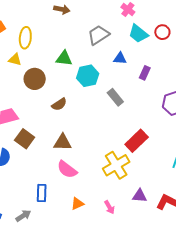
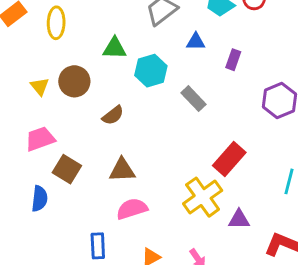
yellow triangle: (15, 60) -> (40, 86), moved, turned 40
pink semicircle: (67, 169) -> (132, 209), turned 130
purple triangle: (140, 196) -> (239, 220), moved

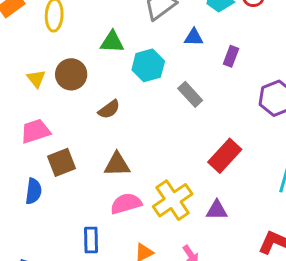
brown square: (67, 169) -> (62, 162), turned 36
yellow cross: (203, 197) -> (173, 200), moved
purple triangle: (239, 220) -> (217, 210), moved

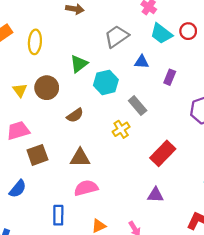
green triangle: (112, 42) -> (79, 64), turned -42
blue semicircle: (33, 191) -> (18, 189), moved, turned 30
yellow cross: (173, 200) -> (121, 129), moved, size x0.6

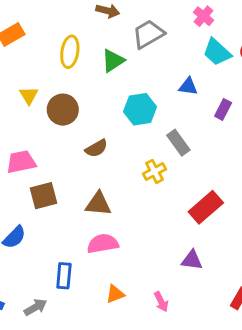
gray trapezoid: (117, 36) -> (148, 34), moved
yellow ellipse: (35, 42) -> (70, 52), moved
green triangle: (79, 64) -> (113, 61), moved
yellow triangle: (20, 90) -> (29, 95), moved

